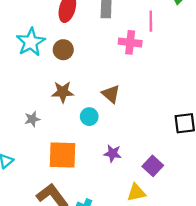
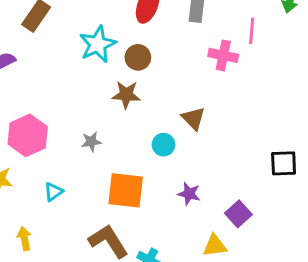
brown star: (63, 92) -> (126, 95), moved

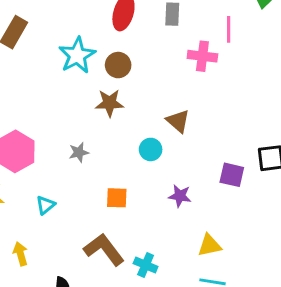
orange square: (126, 190) -> (117, 198), size x0.6
purple square: (238, 214) -> (232, 175), moved, turned -30

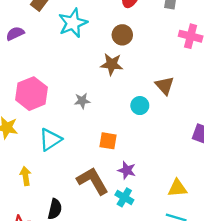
cyan star: (77, 55) -> (73, 23), moved
purple star: (180, 196) -> (127, 170), moved
cyan triangle: (45, 205) -> (50, 140), size x1.5

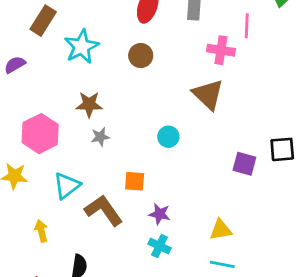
brown star: (112, 64) -> (89, 104), moved
brown triangle: (165, 86) -> (208, 94), moved, size x1.4
brown L-shape: (93, 181) -> (104, 210), moved

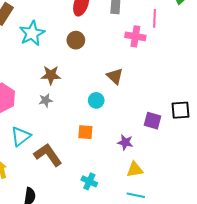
brown triangle: (208, 94) -> (115, 76), moved, size x0.7
brown star: (89, 104) -> (51, 75), moved
orange square: (135, 181) -> (85, 132), moved
purple star: (160, 214) -> (125, 142), moved

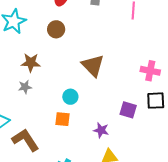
pink cross: (135, 36) -> (150, 71), moved
brown triangle: (115, 76) -> (93, 66), size x1.4
cyan circle: (96, 100) -> (70, 97), moved

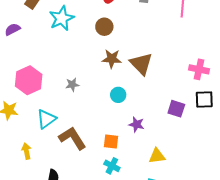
brown star: (31, 63) -> (112, 59), moved
orange square: (62, 119) -> (111, 142), moved
purple star: (101, 130) -> (137, 124), moved

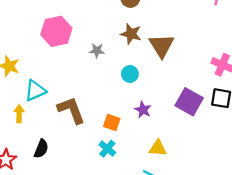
pink hexagon: (29, 80) -> (56, 31), moved
gray star: (72, 85) -> (97, 51), moved
purple square: (176, 109) -> (189, 102), size x1.4
cyan triangle: (46, 119) -> (35, 91), moved

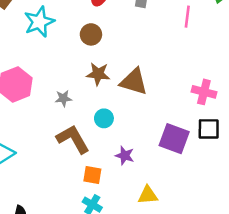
brown triangle: (162, 46) -> (134, 82), turned -32
brown L-shape: (71, 110) -> (73, 139), moved

